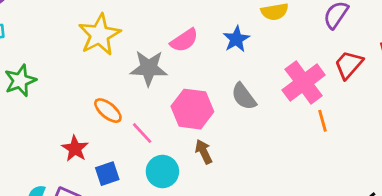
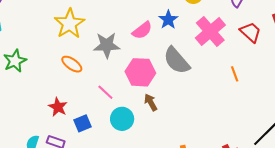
pink semicircle: (184, 40) -> (142, 30), moved
red trapezoid: (349, 65) -> (250, 32), turned 95
pink cross: (304, 83) -> (210, 31), moved
gray semicircle: (244, 96) -> (177, 61), size x1.4
orange ellipse: (108, 111) -> (72, 64), moved

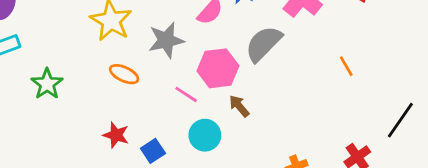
gray semicircle: (177, 61) -> (264, 44), turned 96
orange line: (235, 74) -> (346, 66), moved
pink line: (105, 92) -> (186, 94), moved

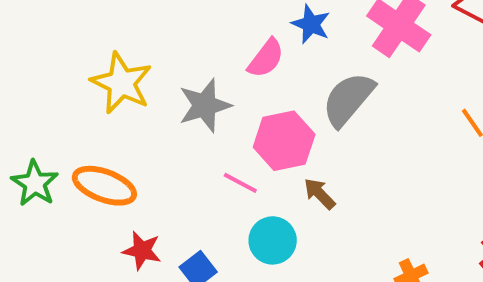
orange ellipse: (124, 74) -> (104, 186), moved, size x1.4

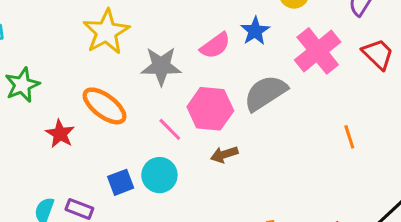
orange ellipse: (104, 186) -> (105, 106), moved
brown arrow: (320, 194) -> (224, 154), turned -80
cyan circle: (273, 240) -> (159, 175), moved
red star: (142, 251) -> (60, 134), moved

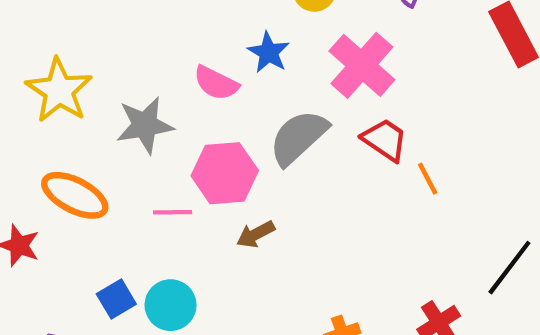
pink semicircle: (215, 46) -> (216, 83), turned 72
red trapezoid: (378, 54) -> (385, 140), moved
pink line: (170, 129) -> (173, 212), turned -36
cyan circle: (159, 175) -> (171, 305), moved

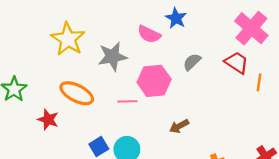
pink cross: (362, 65) -> (251, 28), moved
gray semicircle: (298, 137) -> (192, 62), size x0.6
orange line: (428, 179) -> (259, 82), turned 36
brown arrow: (256, 234) -> (179, 126), moved

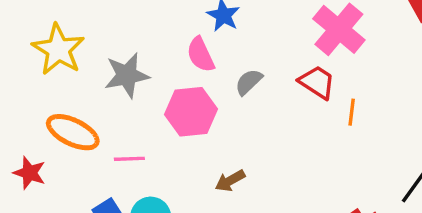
pink semicircle: (149, 34) -> (201, 55), moved, turned 40
pink line: (127, 101) -> (129, 159), moved

